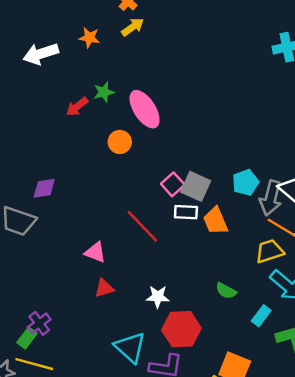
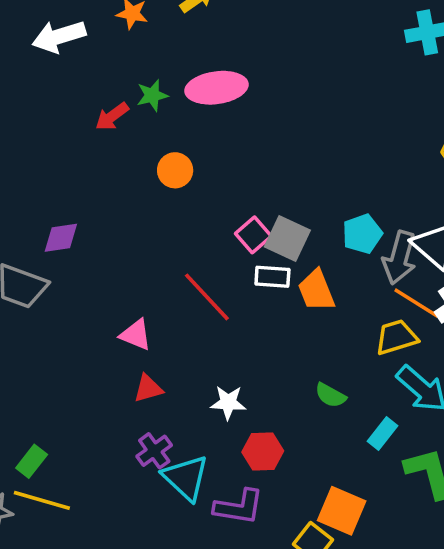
pink ellipse: (145, 109) -> (216, 88), moved, turned -66
purple cross: (39, 323) -> (154, 451), moved
red hexagon: (181, 329) -> (263, 452), size x0.7

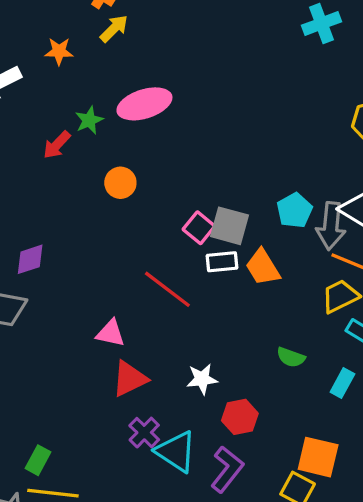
red triangle: (148, 389) -> (130, 379), size x1.4
purple L-shape: (239, 507) -> (227, 469), turned -51

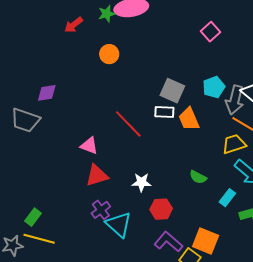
green star: (89, 120) -> (107, 14), moved
pink square: (199, 228) -> (210, 32), moved
purple L-shape: (227, 469) -> (168, 242), moved, turned -96

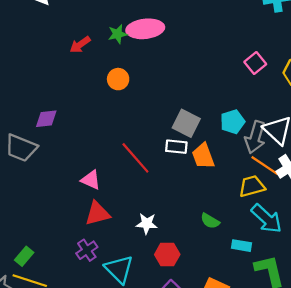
pink square: (210, 32) -> (255, 63), moved
cyan rectangle: (227, 198) -> (241, 246), turned 60
purple cross: (101, 210) -> (87, 250), moved

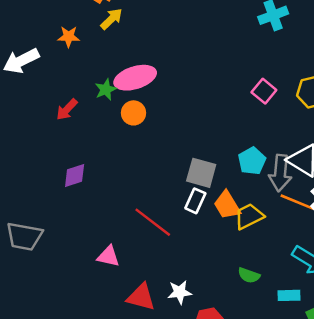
orange circle: (118, 79) -> (134, 113), moved
purple diamond: (46, 119) -> (75, 176), moved
white rectangle: (176, 147) -> (195, 201), turned -60
yellow trapezoid: (252, 186) -> (249, 216), moved
red triangle: (97, 213) -> (141, 297), moved, turned 40

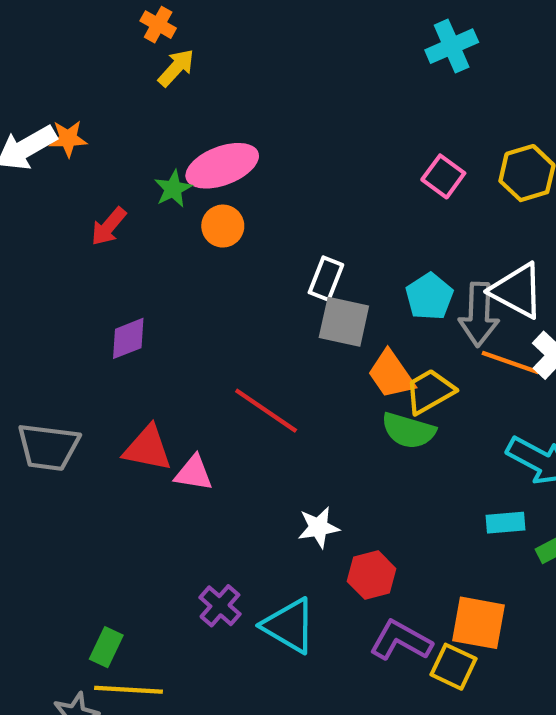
orange star: (69, 37) -> (68, 139), moved
white rectangle: (195, 201) -> (326, 279), moved
green semicircle: (249, 275) -> (408, 431), moved, size x1.4
red triangle: (141, 297) -> (148, 448), moved

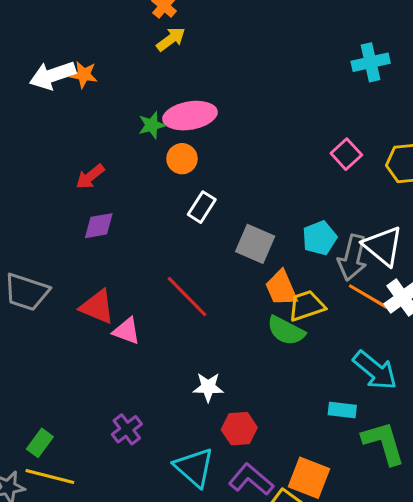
red arrow: (109, 227) -> (90, 177), moved
white rectangle: (326, 279) -> (202, 207), moved
cyan triangle: (289, 626) -> (194, 467), moved

